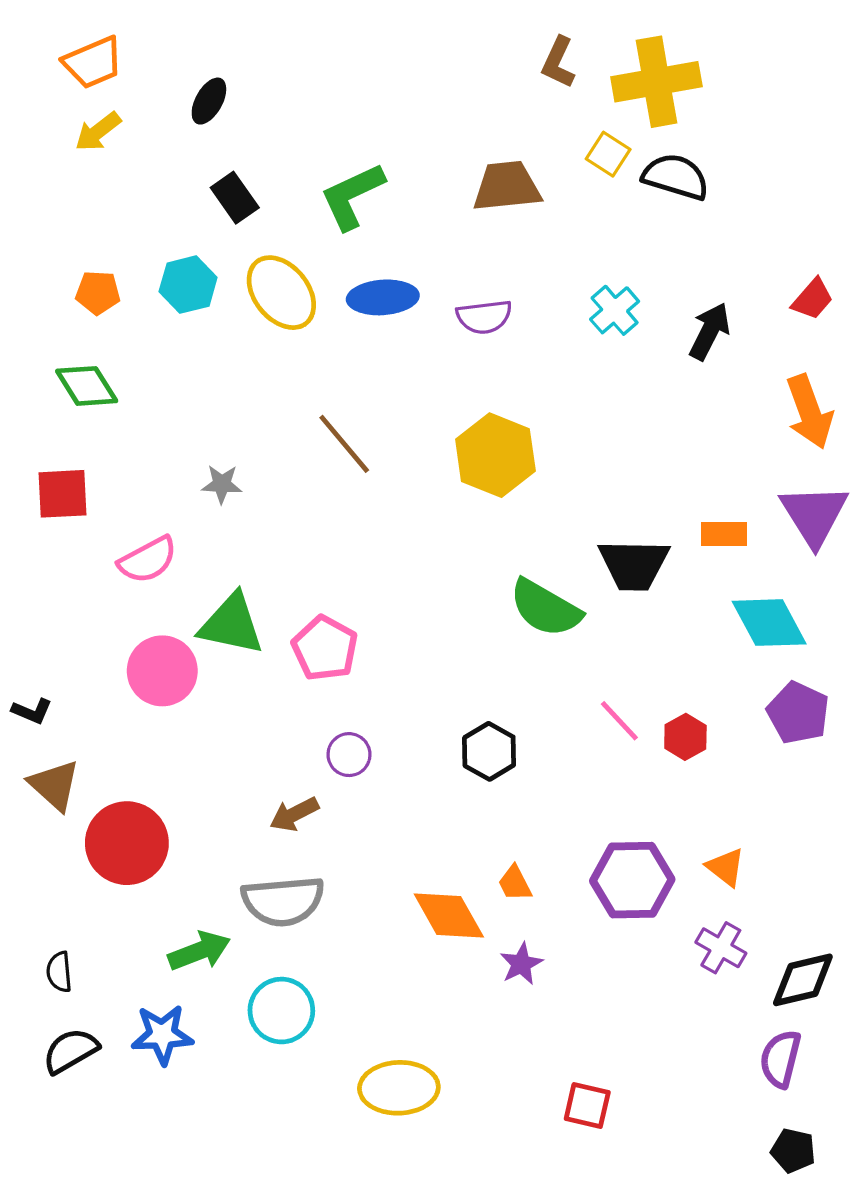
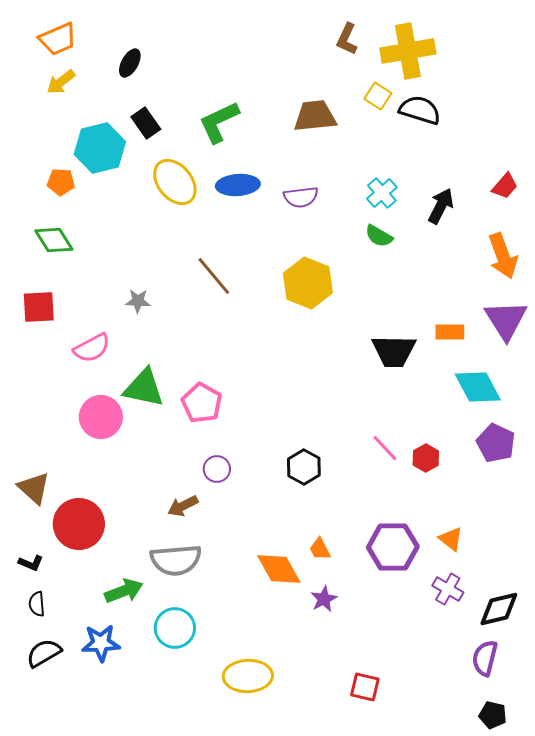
cyan hexagon: (188, 285) -> (100, 148), moved, size x1.4
green semicircle: (545, 608) -> (379, 236), moved, size x0.6
black L-shape: (32, 711) -> (31, 563), moved

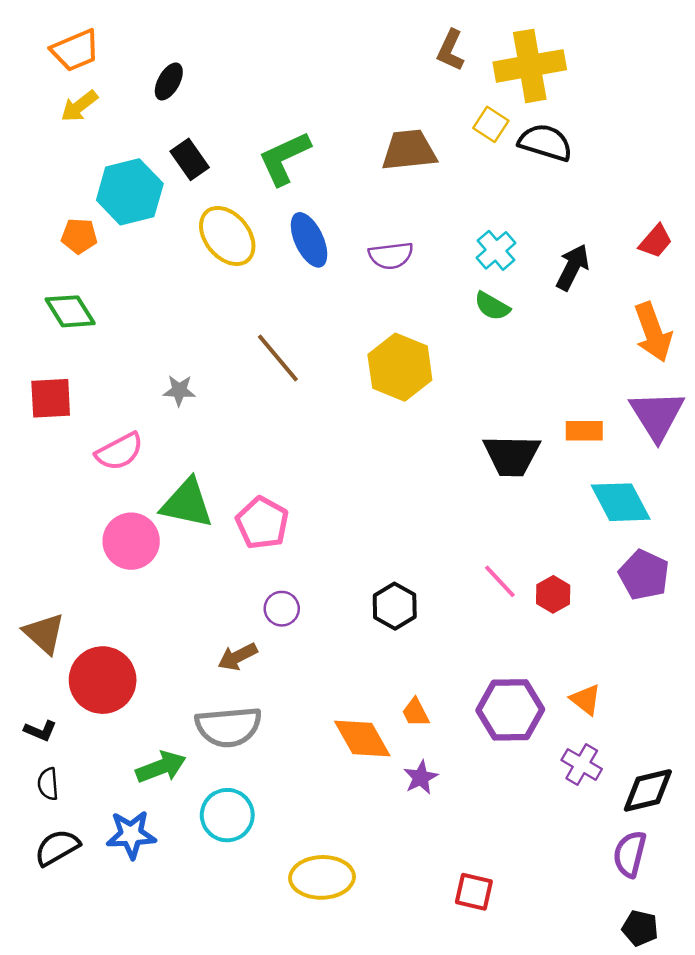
blue ellipse: (238, 185) -> (309, 240), turned 69

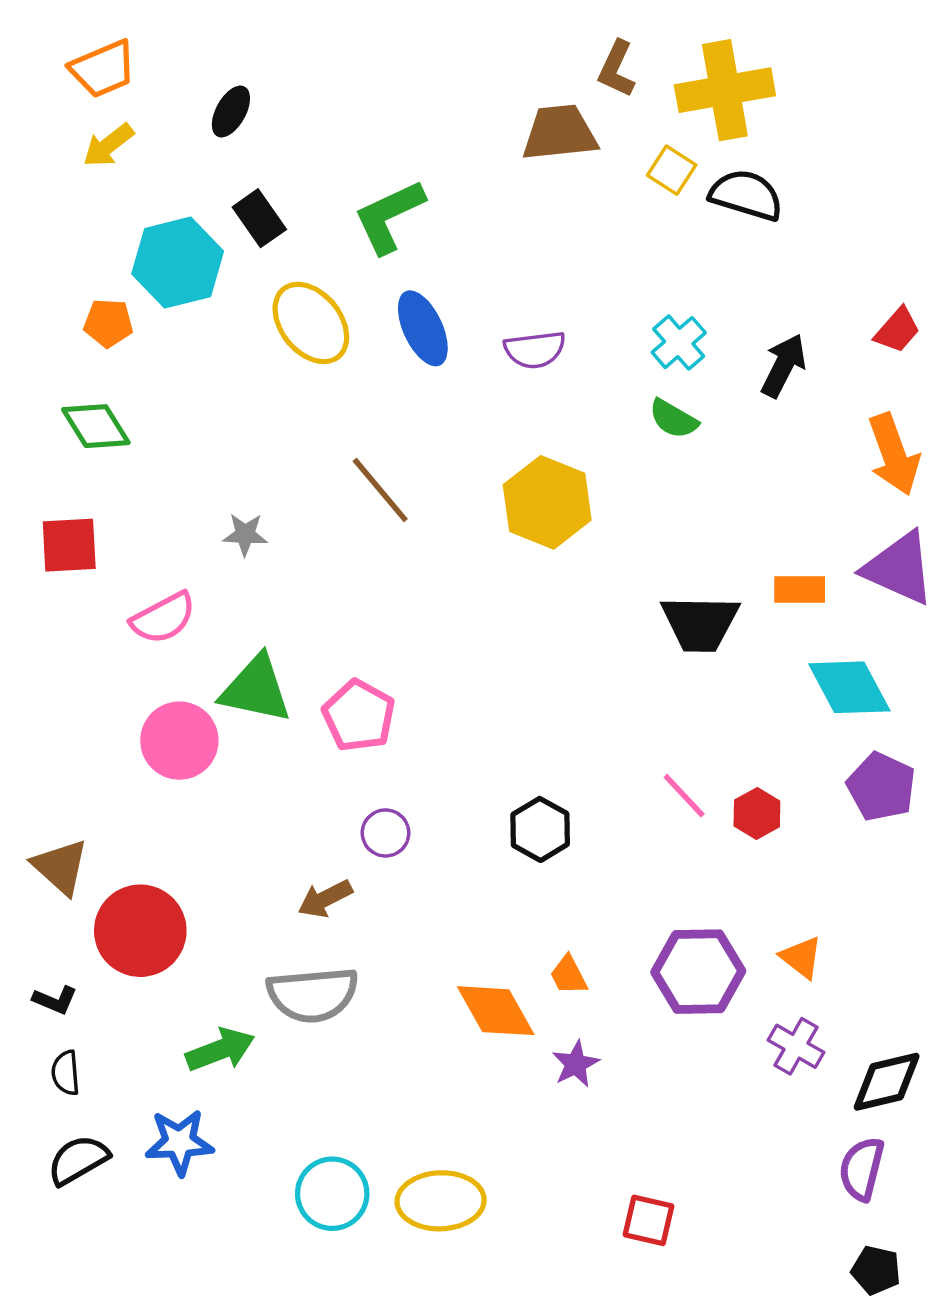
brown trapezoid: (409, 150) -> (560, 133), moved
purple triangle: (657, 415) -> (899, 568), turned -34
cyan circle: (227, 815) -> (332, 1194), moved

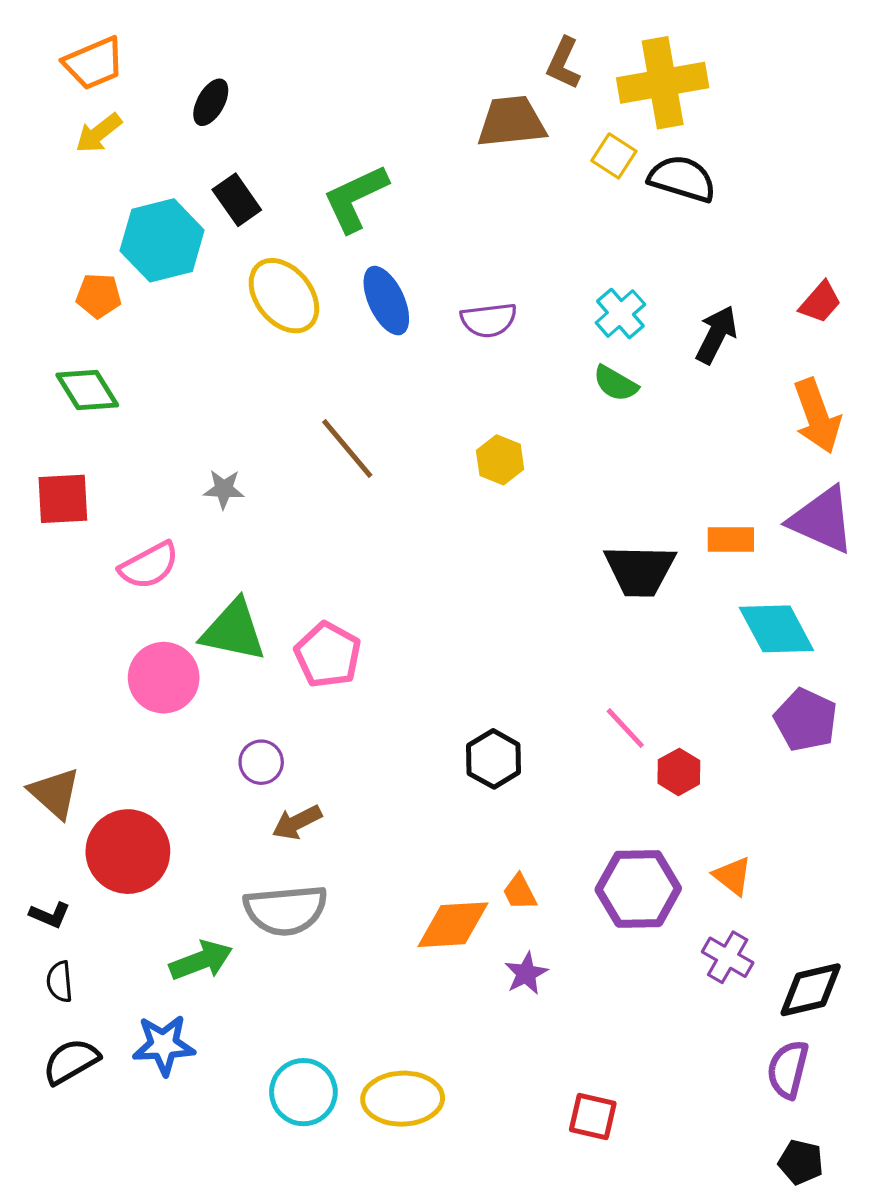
yellow hexagon: (547, 502) -> (500, 460), size x0.6
red hexagon: (757, 813) -> (679, 772), moved
purple circle: (386, 833) -> (261, 762), moved
orange diamond: (496, 1011) -> (453, 925), turned -64

